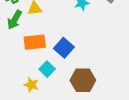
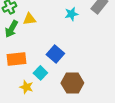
orange rectangle: (35, 42) -> (16, 59), moved

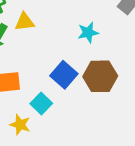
cyan star: (71, 14) -> (88, 32), moved
brown hexagon: (72, 83) -> (100, 76), moved

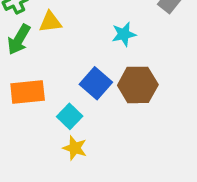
yellow star: (20, 125) -> (75, 148), moved

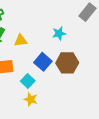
yellow triangle: (50, 22) -> (21, 41), moved

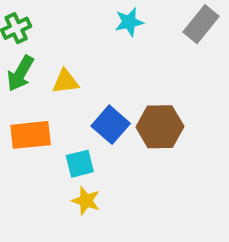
cyan star: (59, 33) -> (129, 22), moved
cyan square: (28, 81) -> (80, 164), turned 32

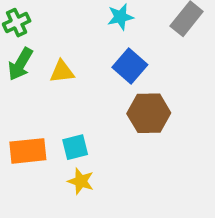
blue square: (111, 125) -> (130, 66), moved
orange rectangle: (31, 135) -> (28, 151), moved

